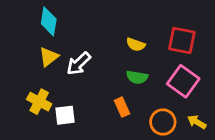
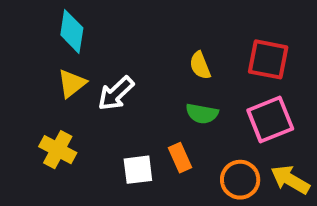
yellow semicircle: (136, 45) -> (200, 65), turned 48
pink square: (183, 81) -> (270, 120), turned 32
white square: (65, 115) -> (138, 170), moved
yellow arrow: (197, 122) -> (290, 180), size x1.4

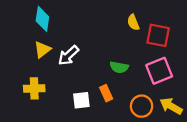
yellow semicircle: (200, 65) -> (133, 22), moved
yellow cross: (58, 150) -> (34, 88), turned -30

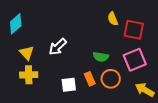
cyan diamond: (42, 19) -> (16, 24), moved, turned 40
yellow triangle: (42, 50) -> (27, 53), moved, turned -35
orange circle: (142, 106) -> (111, 79), moved

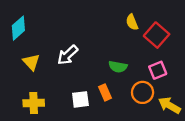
red square: (134, 30) -> (157, 35), turned 30
pink square: (135, 60) -> (158, 70), size x0.7
yellow cross: (29, 75) -> (34, 103), moved
orange circle: (111, 79) -> (143, 92), moved

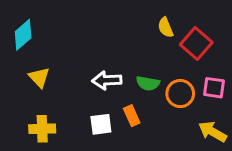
white arrow: (68, 55) -> (107, 80), moved, turned 40
pink square: (158, 70) -> (214, 88), moved, turned 30
orange circle: (143, 92) -> (180, 94), moved

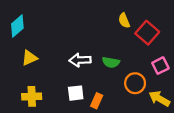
yellow triangle: (39, 77) -> (29, 58), turned 49
pink square: (214, 88) -> (160, 66), turned -35
orange circle: (180, 94) -> (135, 83), moved
orange rectangle: (132, 116) -> (97, 101), moved, turned 48

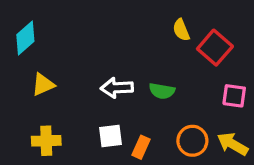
pink square: (160, 66) -> (234, 96), turned 35
orange circle: (135, 83) -> (192, 141), moved

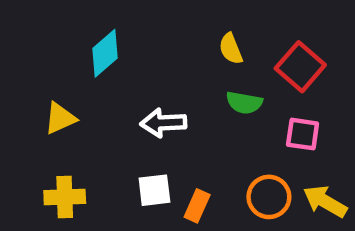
yellow semicircle: (181, 30) -> (231, 49), moved
cyan diamond: (25, 38) -> (105, 53), moved
green semicircle: (162, 91) -> (244, 103), moved
pink square: (234, 96) -> (303, 134), moved

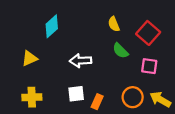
green semicircle: (244, 103) -> (120, 51), turned 35

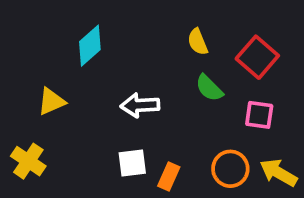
yellow cross: (32, 97) -> (28, 161), moved, turned 36

